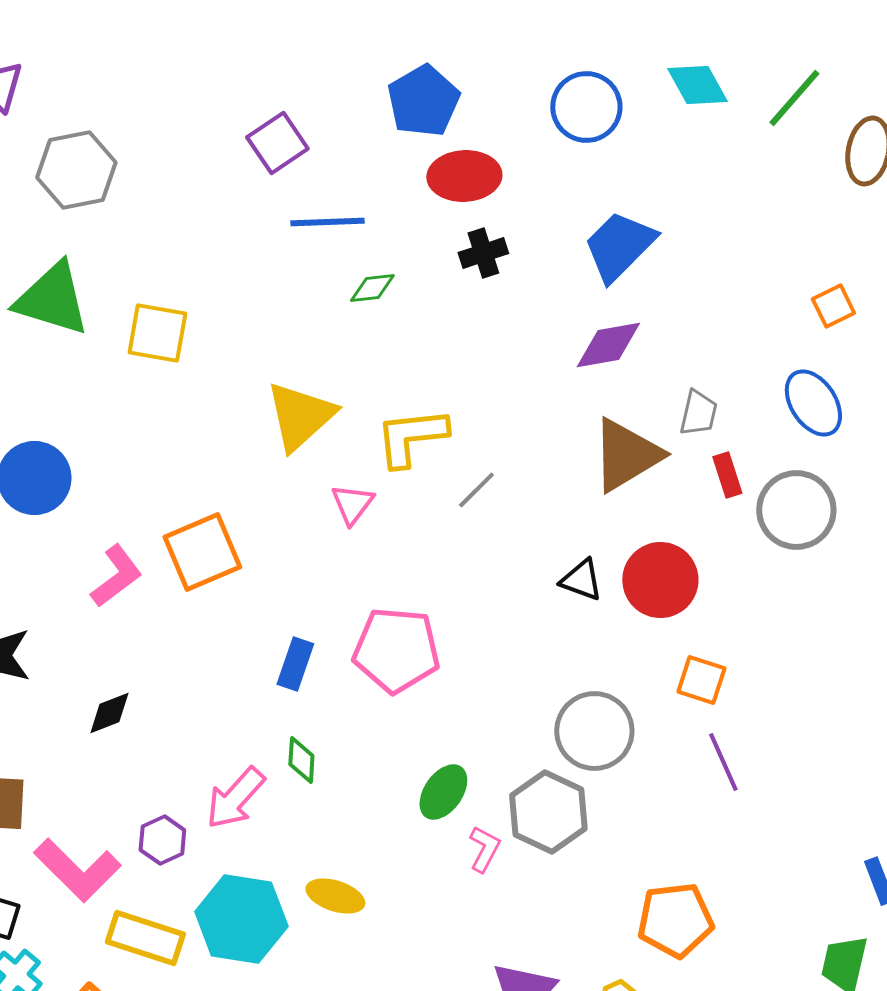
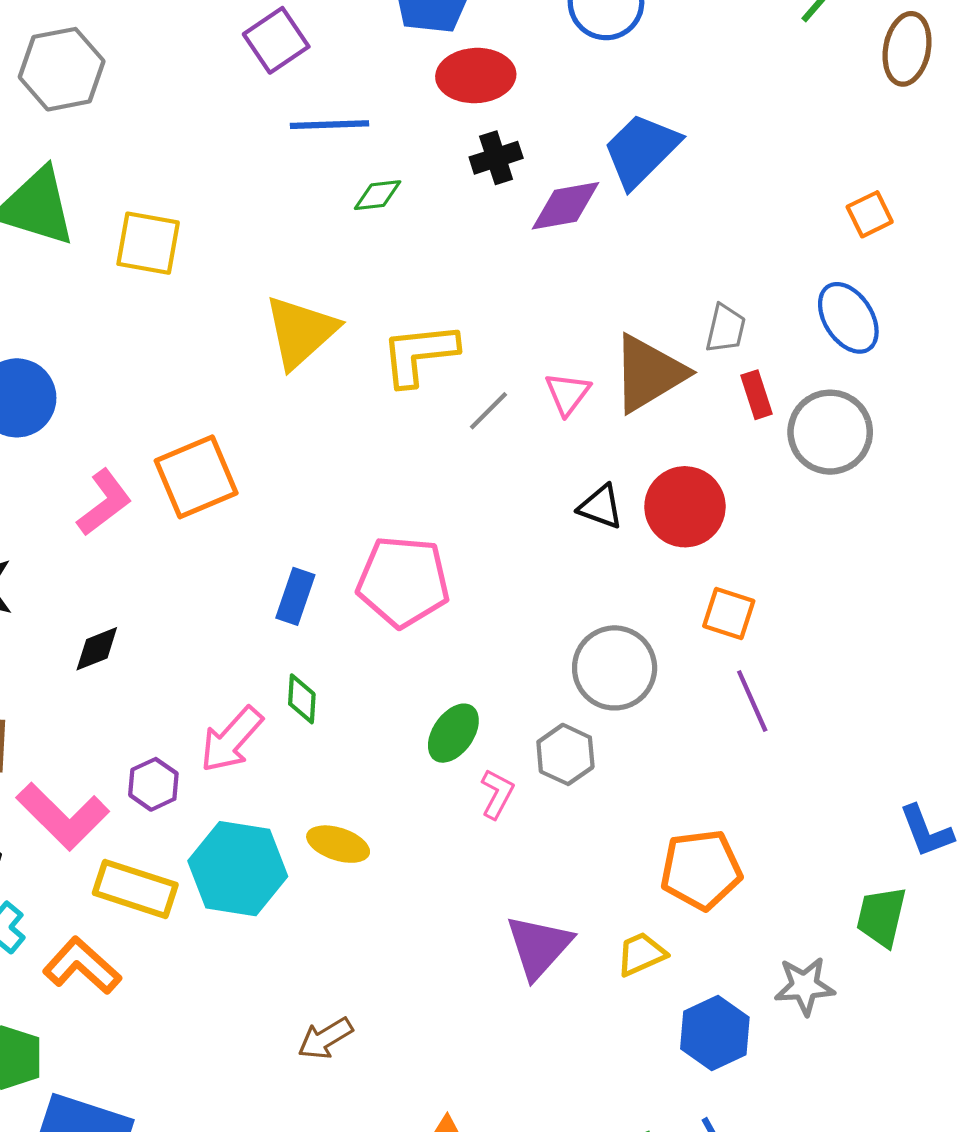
purple diamond: (608, 345) -> (565, 206), moved
pink triangle: (352, 504) -> (568, 394), moved
gray hexagon: (548, 812) -> (565, 754), size x0.7

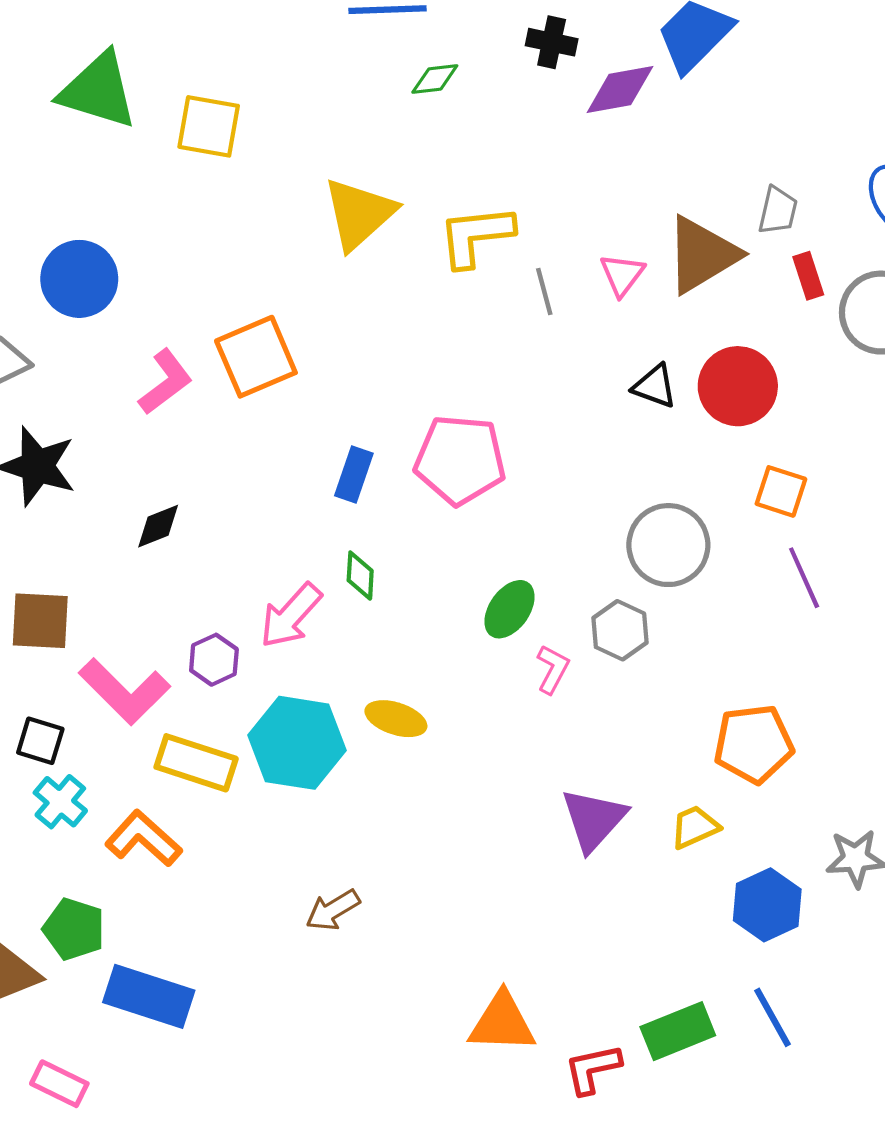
black cross: (496, 158) -> (552, 42), turned 30
gray line: (489, 411) -> (544, 292), turned -60
brown arrow: (325, 1038) -> (333, 910), moved

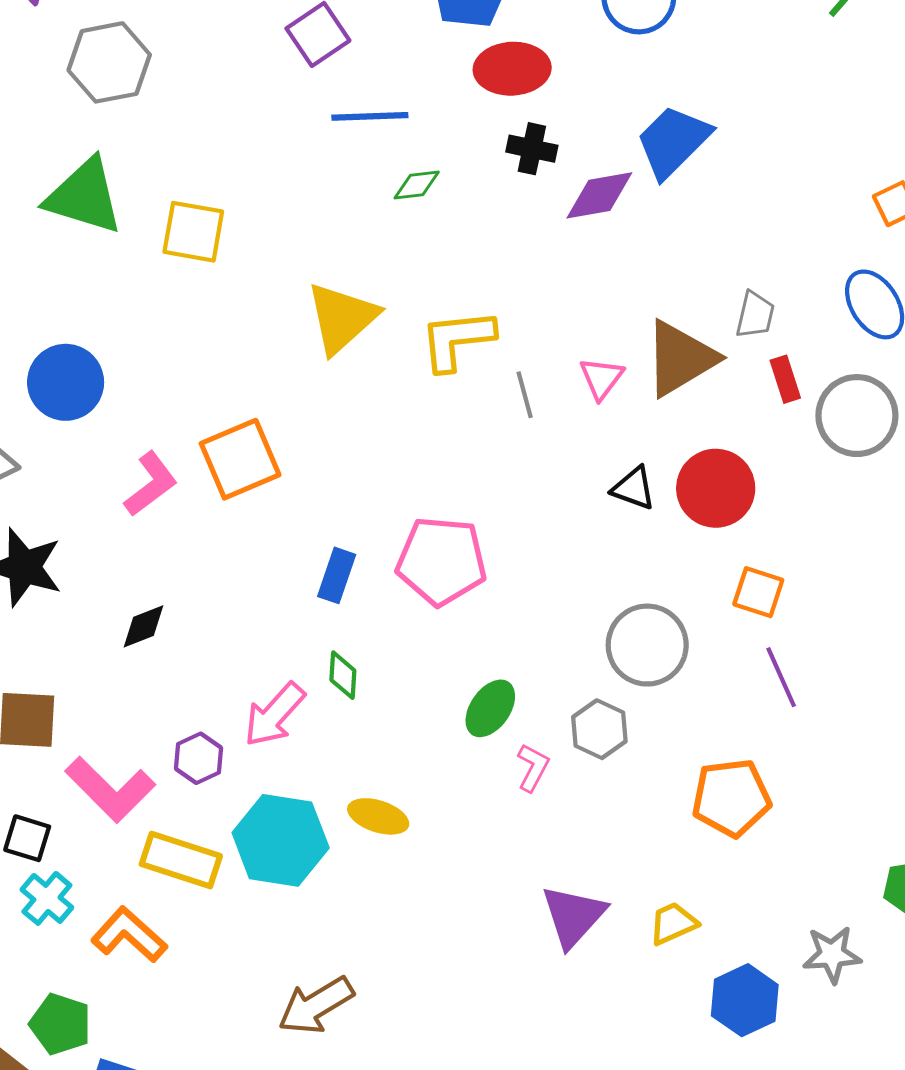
orange pentagon: (754, 744) -> (731, 798), moved
brown arrow: (333, 910) -> (316, 1005), size x1.4

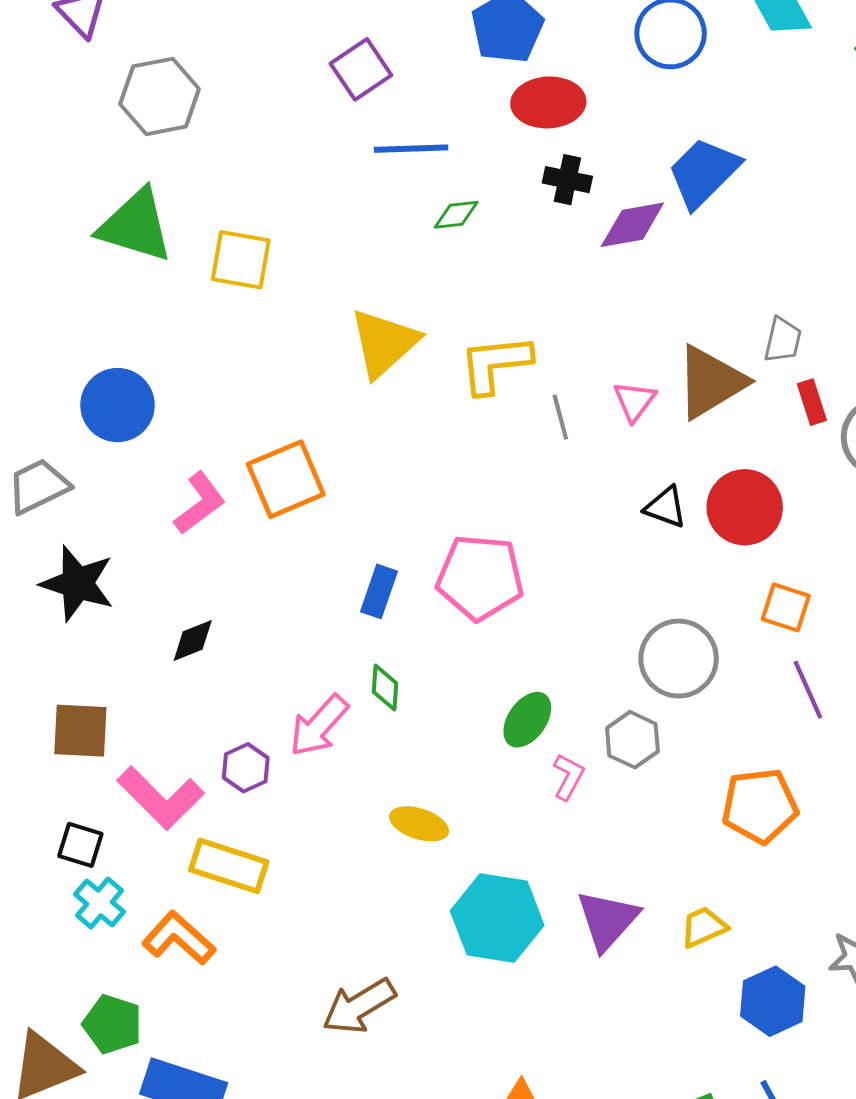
cyan hexagon: (281, 840) -> (497, 918), moved

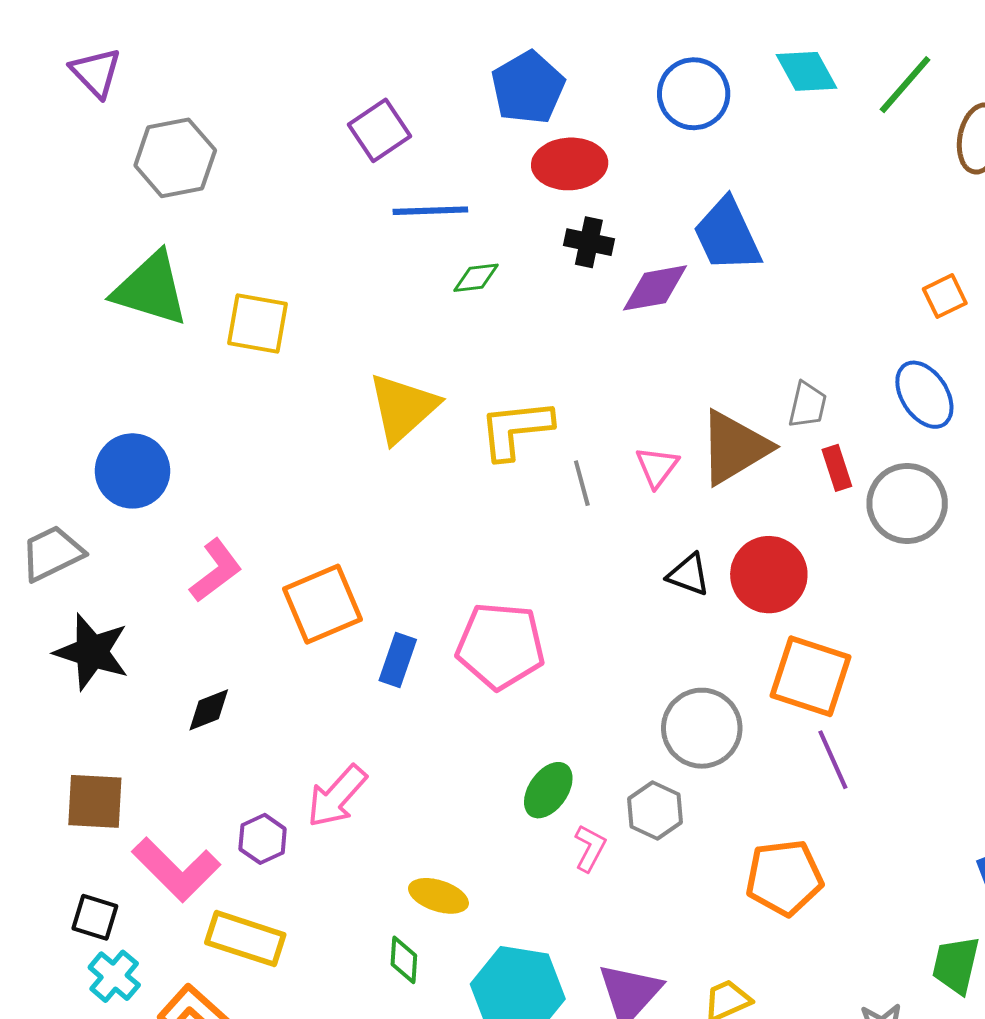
blue trapezoid: (704, 173) -> (727, 235), turned -70
orange square: (286, 479) -> (323, 604), moved
orange square: (786, 607) -> (811, 676), size x1.6
green diamond: (385, 688) -> (404, 960), moved

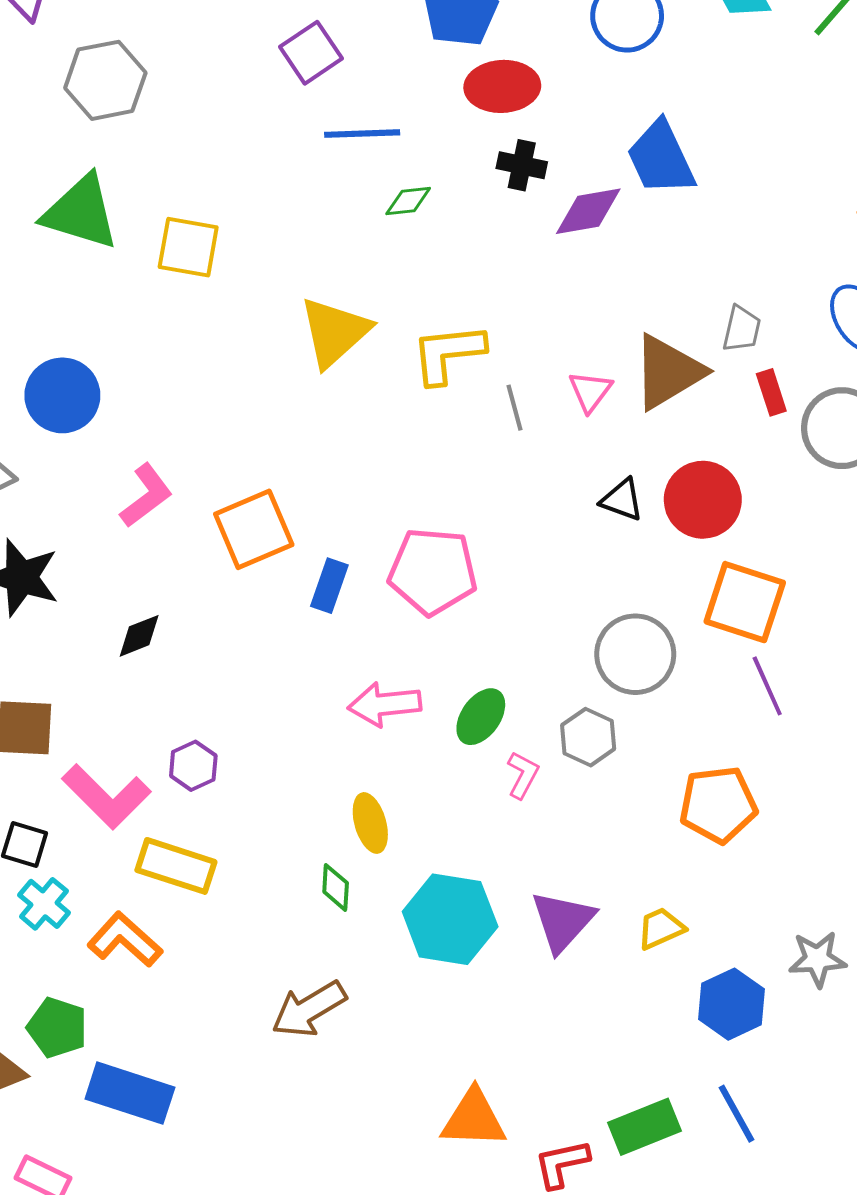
pink arrow: (337, 796) -> (385, 704), moved, turned 42
yellow ellipse: (438, 896) -> (370, 823), turned 56

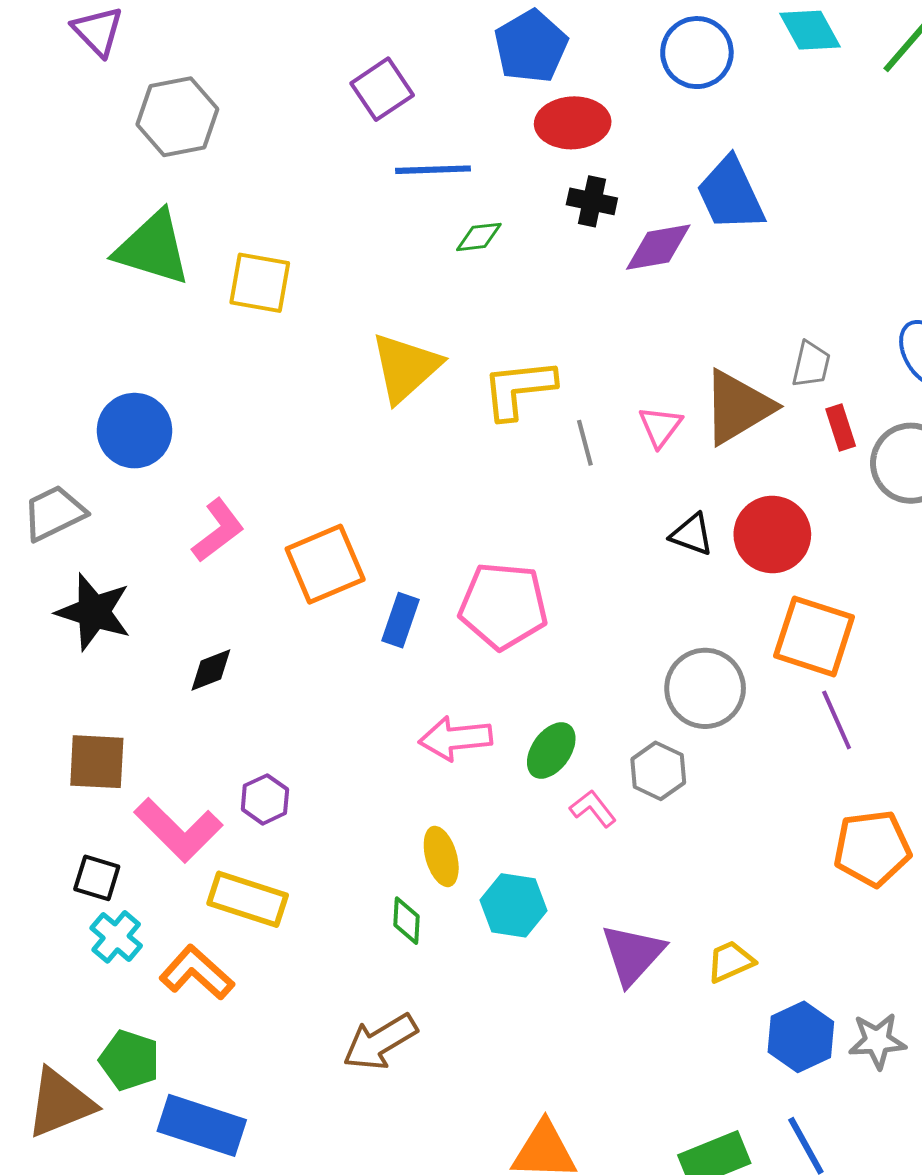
pink L-shape: (523, 775) -> (593, 809), turned -66
orange pentagon: (718, 805) -> (872, 848), moved
cyan hexagon: (450, 919) -> (514, 905), moved, size x0.7
gray star: (817, 959) -> (877, 1041), moved

